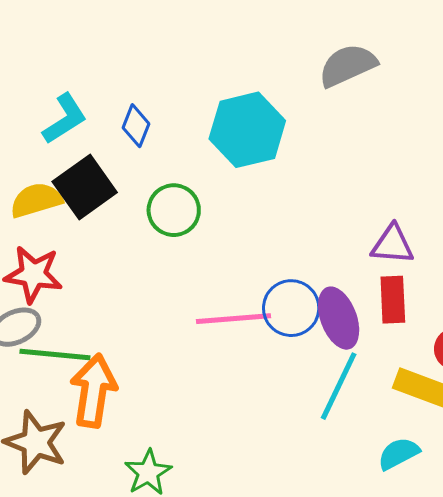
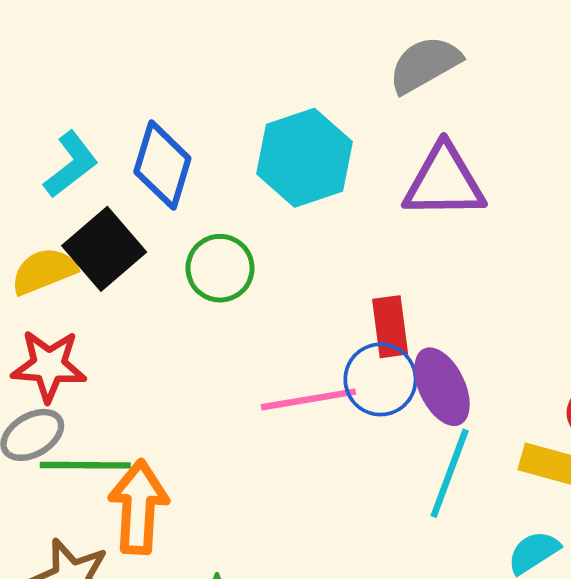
blue diamond: (136, 126) -> (162, 165), size x1.6
purple triangle: (392, 245) -> (444, 182), moved, size x1.5
red rectangle: (393, 300) -> (390, 327), moved

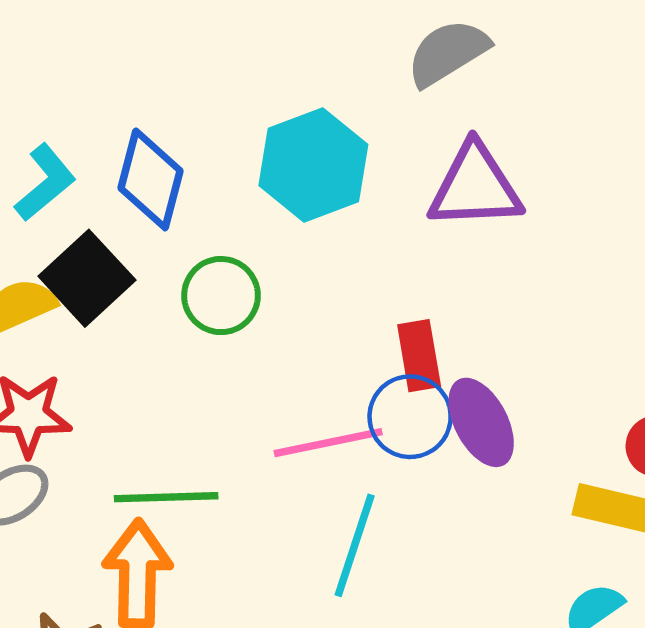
green line: (85, 465) -> (166, 497), moved
cyan line: (450, 473) -> (355, 545), moved

